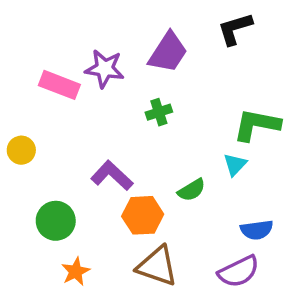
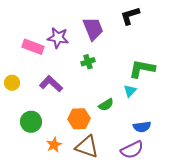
purple trapezoid: (168, 52) -> (93, 29), turned -55
purple L-shape: (112, 175) -> (51, 84), moved
orange star: (76, 271) -> (54, 145), moved

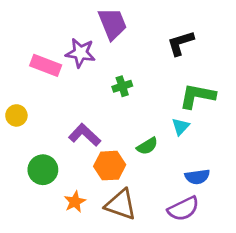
black L-shape: (130, 16) -> (181, 43), moved
purple trapezoid: (93, 29) -> (112, 24), moved
purple L-shape: (51, 84) -> (85, 135), moved

